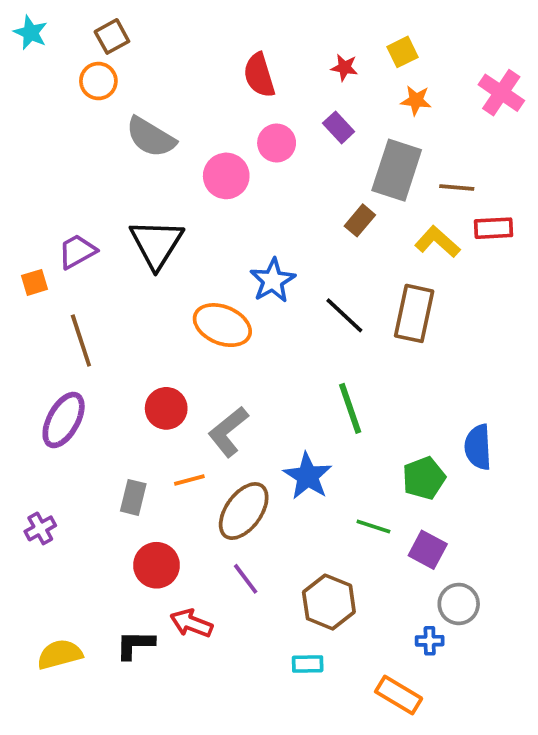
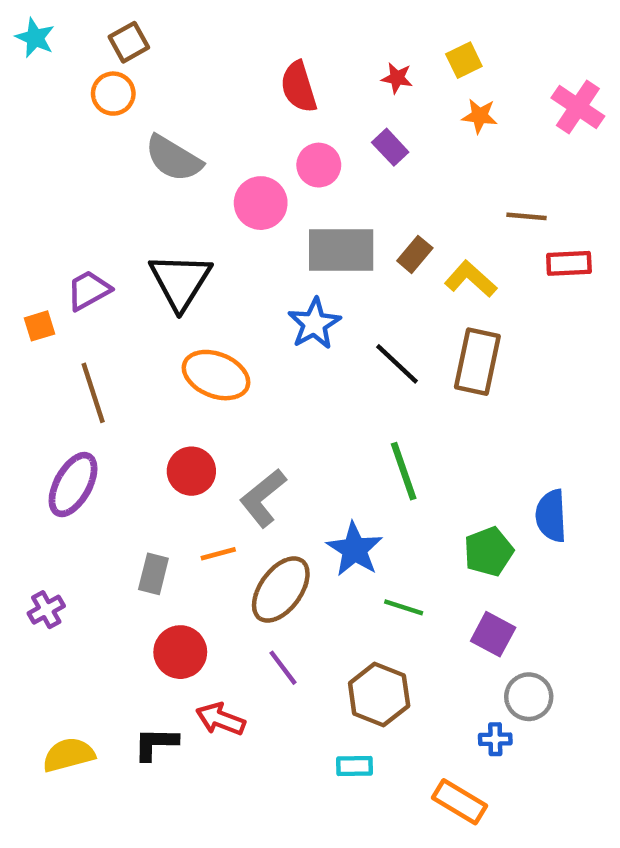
gray rectangle: (397, 170) -> (341, 250), moved, turned 72
yellow L-shape: (437, 242) -> (471, 279), moved
orange ellipse: (222, 325) -> (216, 375), moved
green line: (373, 527) -> (404, 607), moved

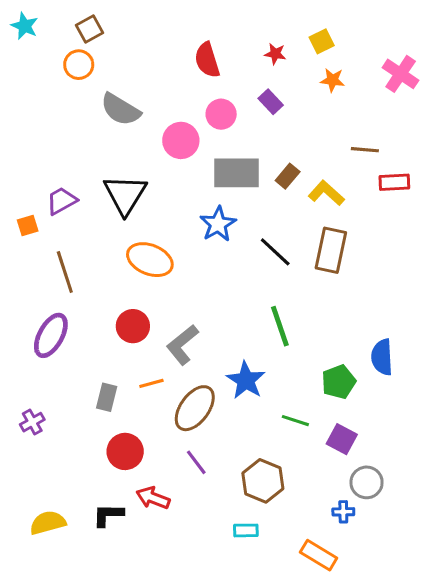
green line: (404, 607) -> (295, 421), moved

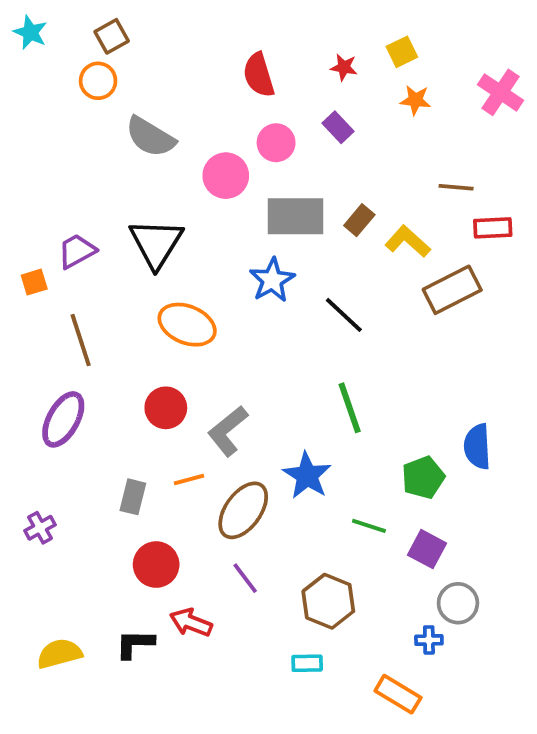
brown rectangle: (331, 250) -> (452, 290), moved, turned 51

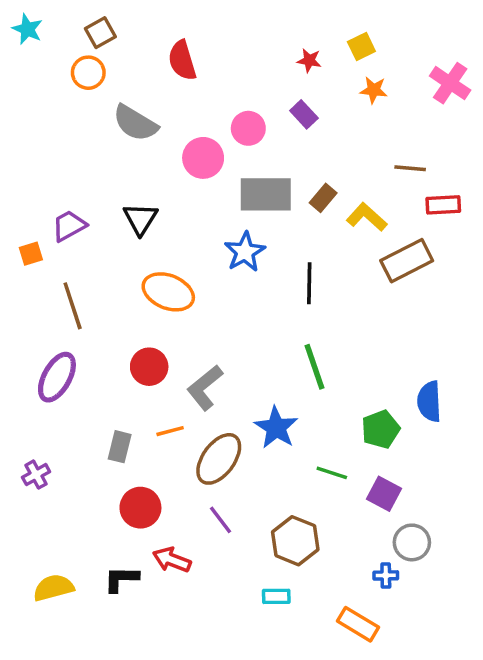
red semicircle: (259, 75) -> (182, 60), moved
black triangle: (156, 243) -> (140, 219), size x0.7
black line: (344, 315) -> (309, 283), turned 48

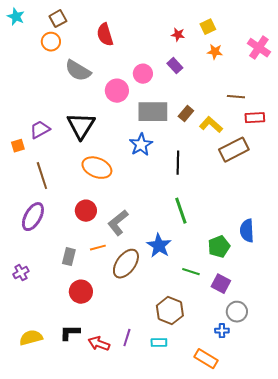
black triangle: (140, 219) -> (81, 126), size x1.4
purple line: (220, 520) -> (127, 338), moved, turned 54
red arrow: (172, 560) -> (99, 344), moved

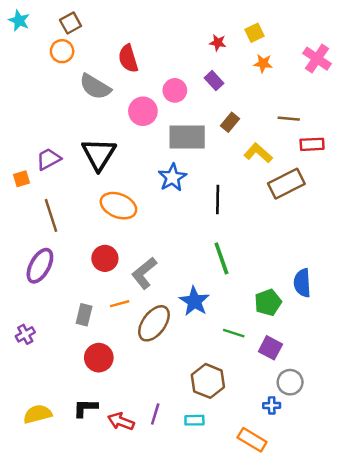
red semicircle: (105, 35) -> (128, 59), moved
brown rectangle: (186, 114) -> (230, 122), moved

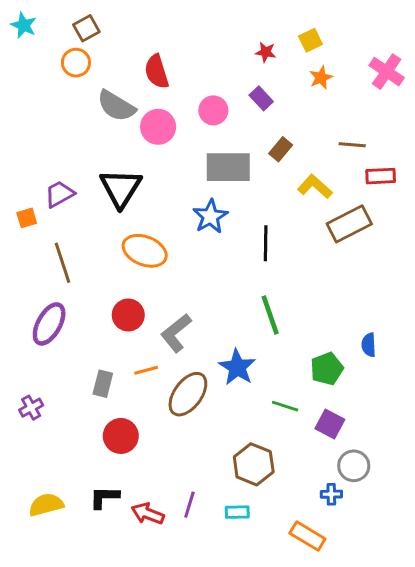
orange star: (263, 63) -> (321, 78), turned -30
pink circle: (143, 111) -> (158, 127), moved
blue semicircle: (302, 283) -> (369, 345), size x0.7

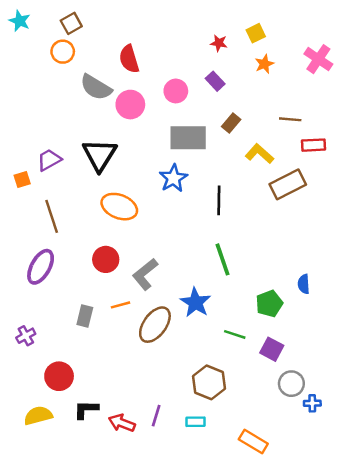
red circle: (121, 436) -> (59, 376), moved
blue cross: (331, 494) -> (312, 403), moved

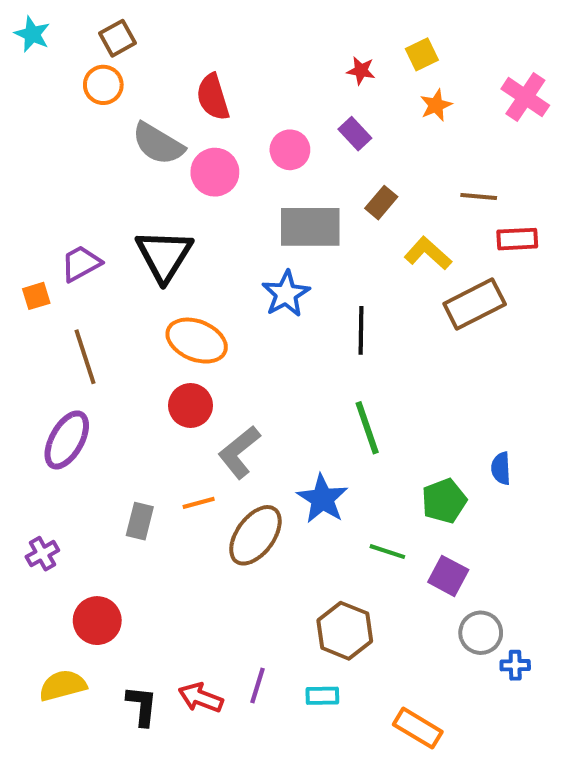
red circle: (106, 259) -> (191, 405), moved
black L-shape: (86, 409) -> (142, 706), moved, turned 95

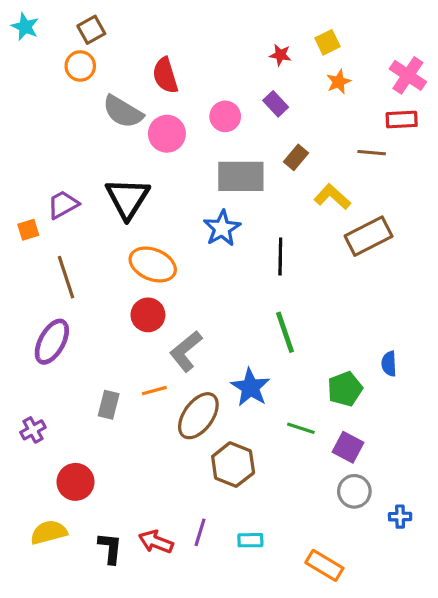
red rectangle: (517, 239) -> (402, 120), moved
brown hexagon: (345, 631) -> (233, 465), moved
gray circle: (481, 633) -> (354, 491), moved

